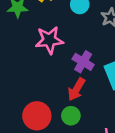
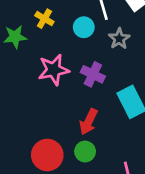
purple cross: (83, 62) -> (93, 74), moved

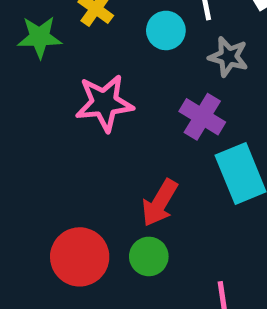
gray star: (119, 39) -> (228, 57), turned -30
purple cross: (93, 74) -> (202, 117), moved

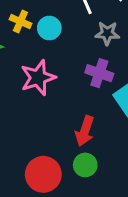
cyan circle: (166, 30) -> (49, 28), moved

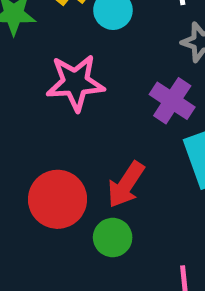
red circle: (43, 174) -> (58, 199), moved

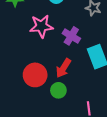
purple cross: (172, 101) -> (71, 36), moved

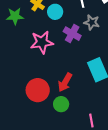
purple cross: (71, 36) -> (72, 34), moved

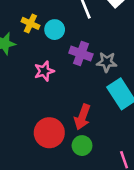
gray star: (92, 22) -> (107, 62), moved
pink star: (42, 42) -> (44, 71), size x0.7

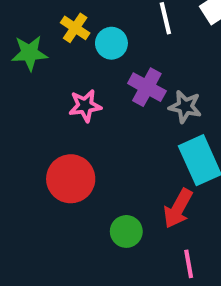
red arrow: (82, 117) -> (178, 208), moved
red circle: (49, 133) -> (71, 179), moved

